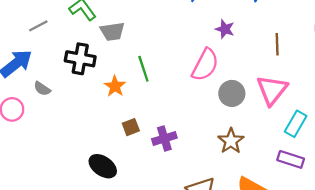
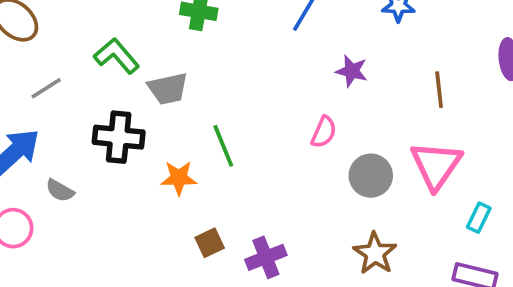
pink semicircle: (205, 65) -> (324, 132), size x0.6
orange star: (115, 86) -> (179, 178), turned -30
cyan rectangle: (296, 124) -> (479, 218), size x0.7

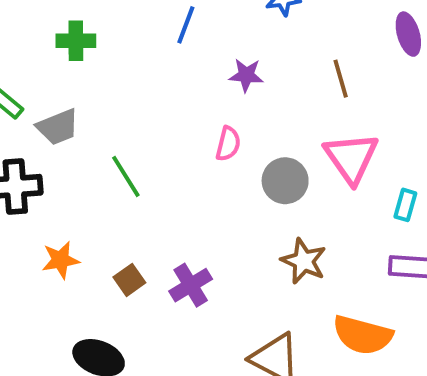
orange star: (179, 178) -> (60, 260), moved

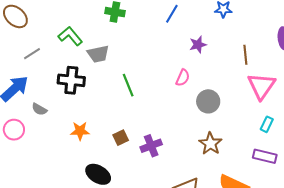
purple star: (246, 75) -> (198, 45), turned -30
pink triangle: (351, 158) -> (261, 86), moved
orange star: (60, 260) -> (80, 131), moved

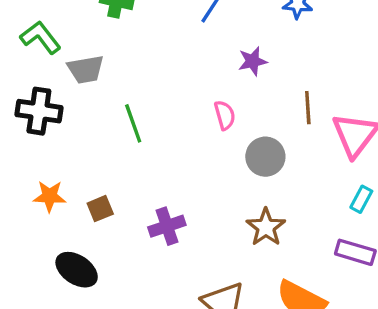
brown line: (245, 55) -> (308, 108), moved
pink semicircle: (183, 78) -> (225, 115), turned -42
brown square: (121, 138) -> (100, 209), moved

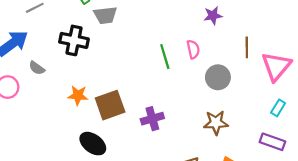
green line: (133, 123) -> (165, 57), moved
brown square: (100, 209) -> (110, 105), size x1.8
brown star: (266, 227) -> (216, 123), turned 30

